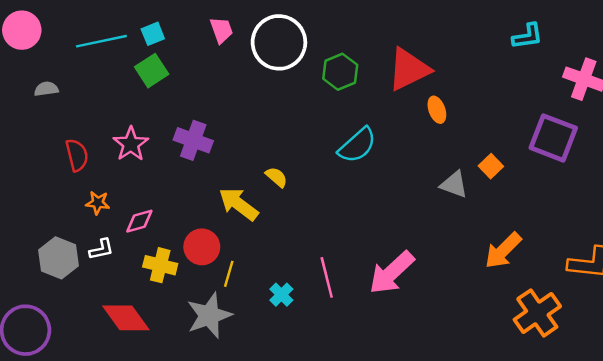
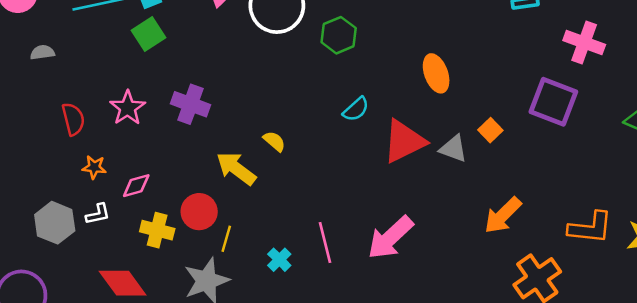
red triangle: (409, 69) -> (404, 141), moved
orange ellipse: (437, 110) -> (436, 73), size x1.4
cyan semicircle: (357, 145) -> (356, 109), size x0.7

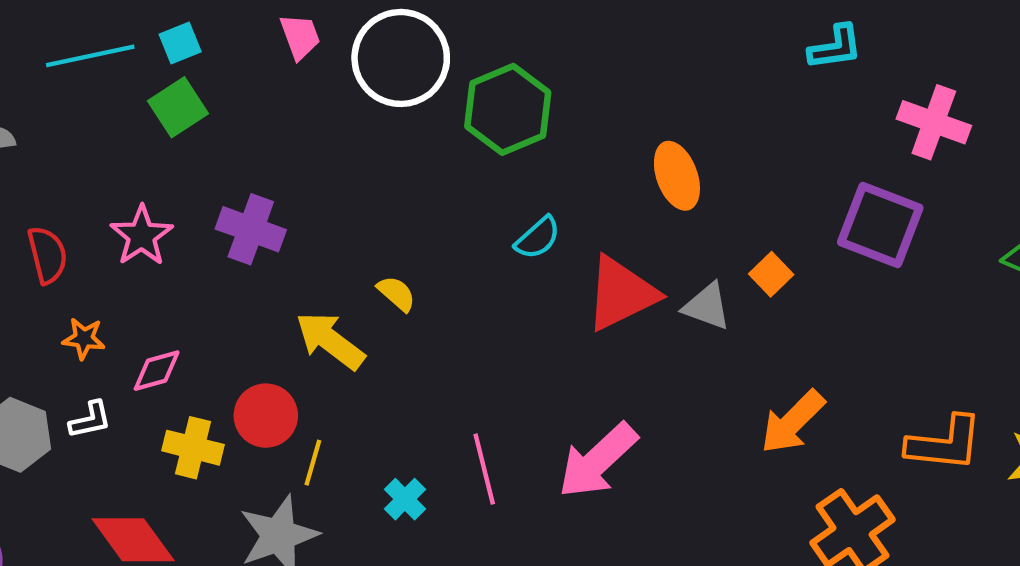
green hexagon: (339, 35) -> (508, 109), size x1.4

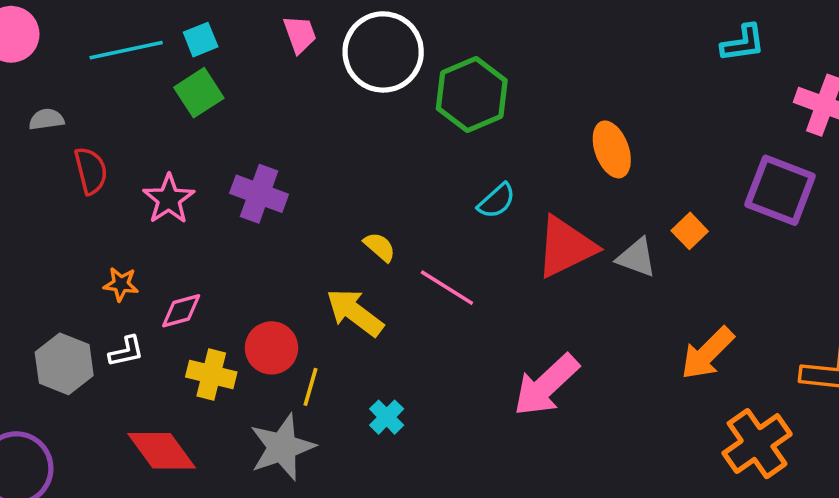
red semicircle: (47, 255) -> (91, 171), moved
yellow arrow: (330, 341) -> (355, 312), moved
pink line: (484, 469) -> (447, 288), moved, turned -44

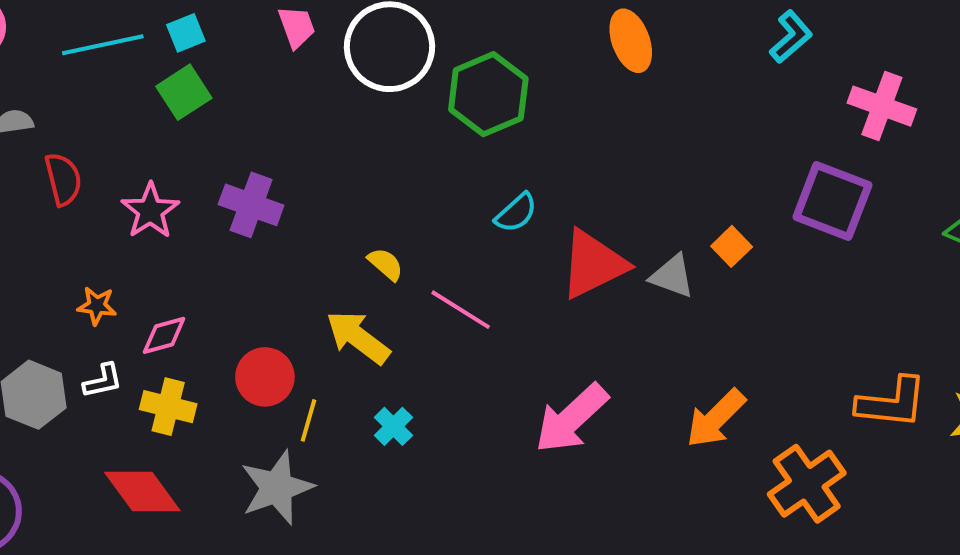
cyan L-shape: (743, 43) -> (791, 37), turned -33
orange ellipse: (612, 149) -> (631, 41), moved
orange arrow: (707, 353) -> (716, 418), moved
yellow cross: (211, 375) -> (168, 407), moved
cyan cross: (387, 417) -> (393, 426), moved

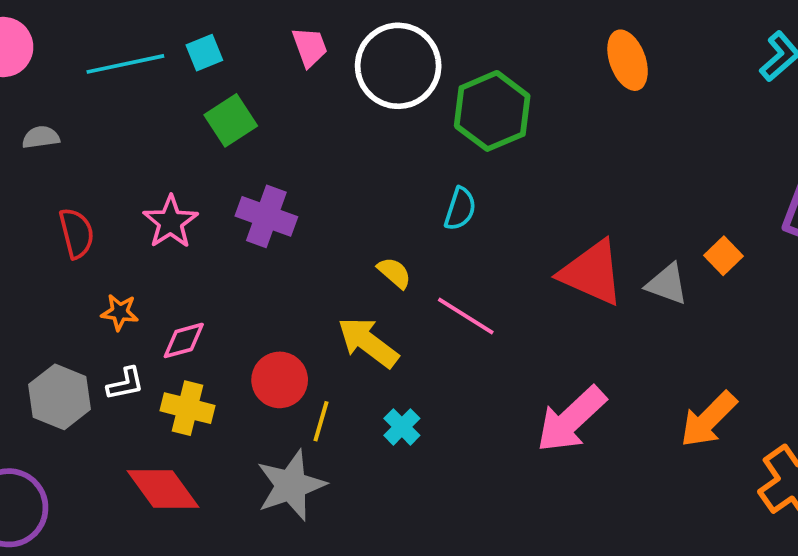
green square: (184, 92) -> (231, 120), moved
red semicircle: (63, 179) -> (76, 233), moved
cyan semicircle: (516, 213) -> (460, 209), moved, turned -30
red triangle: (593, 264) -> (592, 273), turned 50

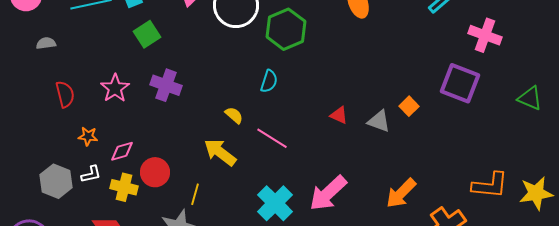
red triangle: (592, 273) -> (339, 115), size x0.5
red circle: (280, 380) -> (155, 172), moved
cyan cross: (402, 427) -> (275, 203), moved, size x1.8

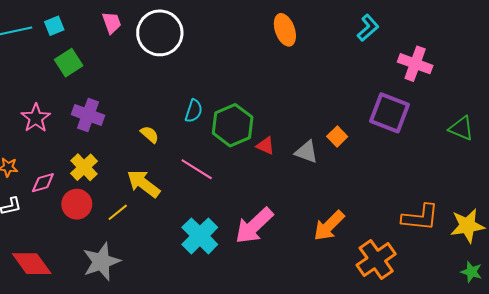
green hexagon: (286, 29) -> (233, 125), moved
yellow semicircle: (234, 115) -> (150, 134), moved
yellow cross: (124, 187) -> (84, 167), moved, turned 32
yellow line: (195, 194) -> (118, 212), moved, turned 35

